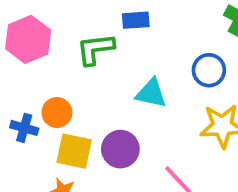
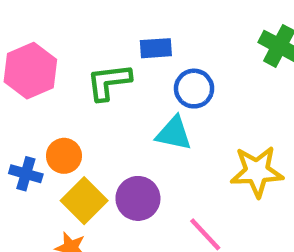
blue circle: (209, 70) -> (194, 89), moved
yellow square: (74, 151) -> (84, 201), turned 33

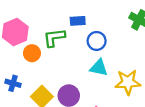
cyan triangle: (174, 133) -> (99, 68), moved
orange circle: (64, 156) -> (32, 53), moved

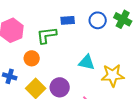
blue circle: (97, 41) -> (98, 20), moved
orange circle: (32, 53) -> (32, 58), moved

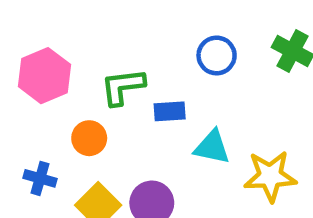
blue rectangle: (68, 20) -> (170, 111), moved
blue circle: (98, 20) -> (217, 55), moved

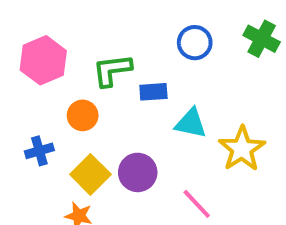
yellow star: (270, 176) -> (242, 149), turned -30
blue cross: (40, 178) -> (39, 151), turned -32

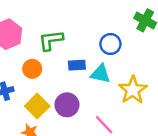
blue circle: (195, 43) -> (110, 44), moved
blue rectangle: (153, 92) -> (77, 65), moved

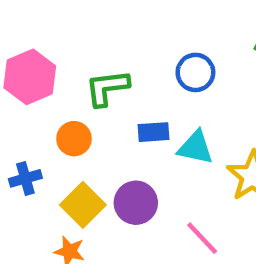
blue circle: (110, 44) -> (195, 72), moved

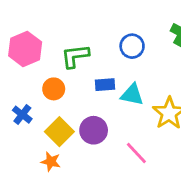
blue cross: (25, 178) -> (22, 115), turned -36

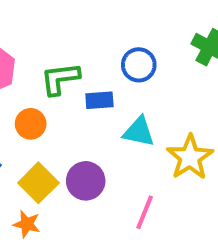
blue rectangle: (105, 85) -> (99, 100), moved
pink line: (136, 153) -> (145, 212), turned 65

